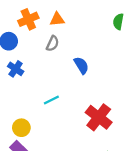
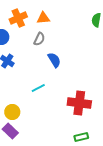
blue semicircle: (81, 65) -> (54, 60), moved
red cross: (99, 117) -> (79, 103), turned -30

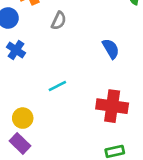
blue semicircle: (54, 60) -> (111, 49), moved

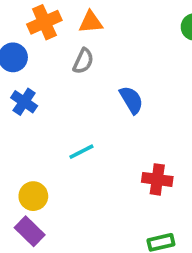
blue semicircle: (111, 49) -> (131, 100), moved
red cross: (112, 106) -> (157, 179), size x0.7

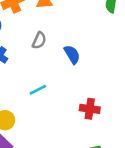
gray semicircle: (83, 61) -> (39, 41), moved

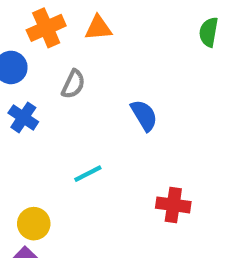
gray semicircle: (39, 41) -> (73, 84), moved

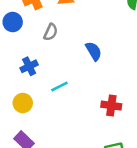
blue cross: (23, 117) -> (29, 66), moved, turned 30
yellow circle: (34, 224) -> (23, 103), moved

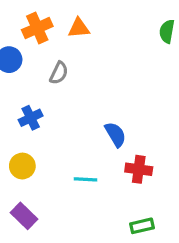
blue semicircle: (94, 51) -> (115, 134), moved
cyan line: (59, 87) -> (85, 179), moved, turned 30

